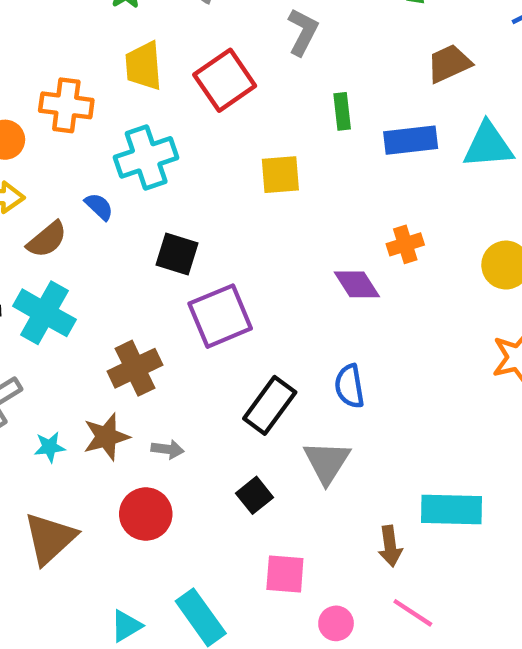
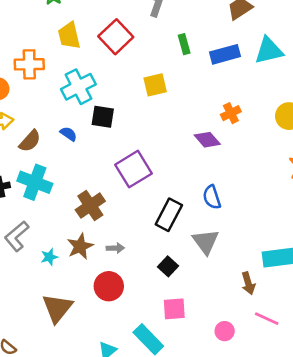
blue semicircle: (99, 207) -> (69, 134), moved
black square: (177, 254) -> (103, 117), moved
pink square: (285, 574) -> (174, 309), moved

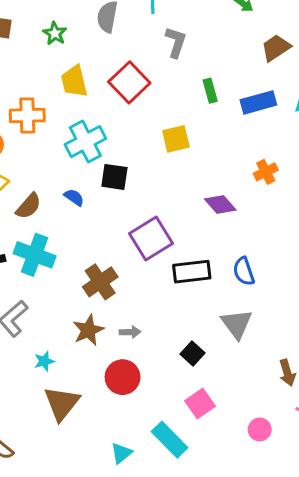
purple diamond: (207, 140) -> (220, 204), moved
black rectangle: (169, 215) -> (192, 272), moved, turned 56
cyan star: (49, 257) -> (44, 361), moved
pink square: (174, 309) -> (200, 403), turned -30

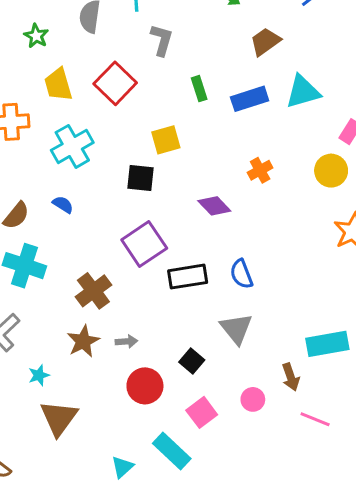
black square: (114, 177) -> (140, 178), moved
red circle: (123, 377) -> (145, 386), moved
pink circle: (260, 429) -> (253, 399), moved

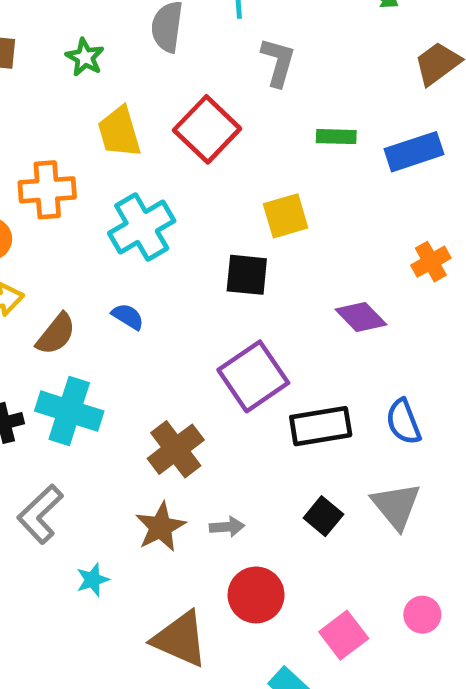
green rectangle: (199, 89) -> (336, 137), turned -70
black square: (192, 361) -> (323, 516), moved
brown triangle: (59, 418) -> (180, 639), moved, turned -42

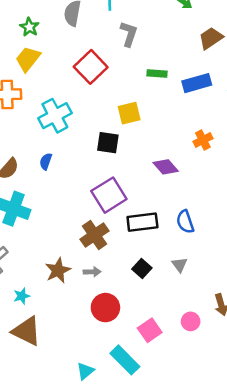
yellow trapezoid: (119, 132) -> (28, 59), moved, turned 52
blue semicircle: (128, 317) -> (46, 161), turned -105
brown cross: (176, 449) -> (95, 235), moved
gray triangle: (396, 506) -> (179, 265), size x0.6
brown triangle: (180, 639) -> (26, 331), moved

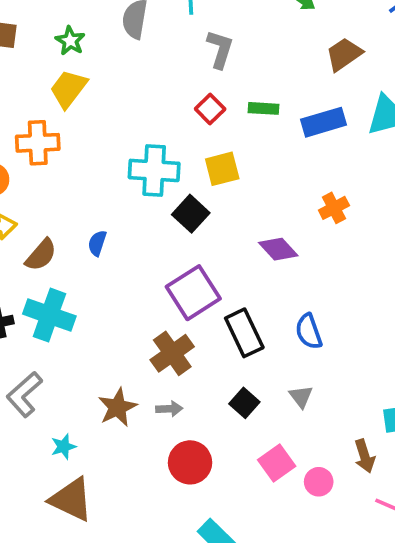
red square: (91, 67) -> (210, 109), moved, size x0.6
cyan cross: (55, 116) -> (154, 170), moved, turned 32
black square: (108, 143) -> (191, 214), turned 35
black rectangle: (142, 222) -> (244, 333), turned 72
pink square: (150, 330) -> (277, 463), moved

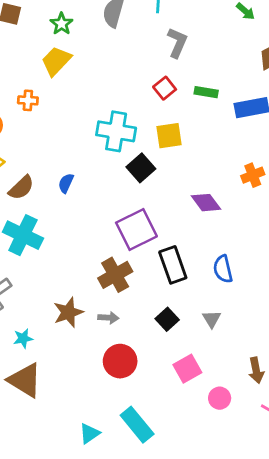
orange cross: (38, 143) -> (28, 100), size x0.6
pink circle: (319, 482) -> (220, 398), moved

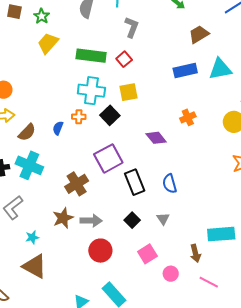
green star: (61, 24) -> (42, 16), moved
green rectangle: (206, 92) -> (91, 56), moved, size x1.8
orange cross: (28, 100) -> (79, 117), moved
brown cross: (115, 275) -> (77, 184), moved
gray arrow: (108, 318) -> (91, 221), size x1.5

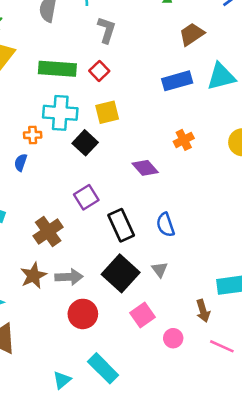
orange cross: (79, 117) -> (33, 135), moved
purple square: (108, 158) -> (86, 197), size x0.7
black square: (132, 220) -> (121, 273), size x1.8

